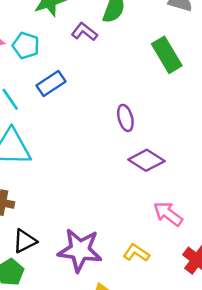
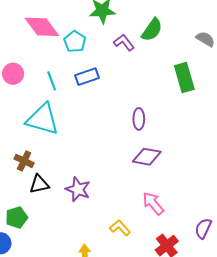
purple diamond: (146, 160) -> (147, 157), turned -36
black triangle: (25, 241) -> (39, 184), moved
purple star: (80, 250) -> (78, 189), moved, size x0.7

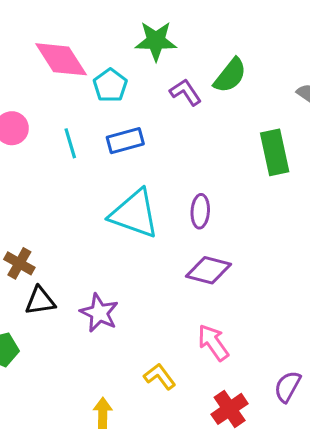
cyan triangle: (42, 119) -> (134, 214), moved

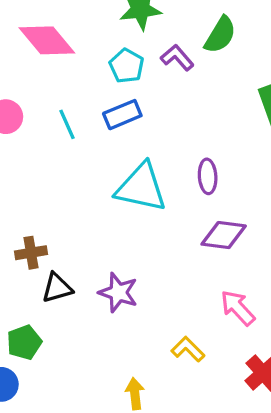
cyan pentagon: (110, 85) -> (127, 66), moved
brown cross: (19, 263) -> (31, 253), turned -32

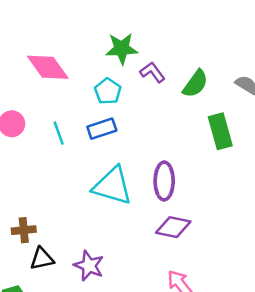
green semicircle: (220, 35) -> (195, 84), moved
purple L-shape: (177, 58) -> (152, 72), moved
purple ellipse: (208, 176) -> (164, 181), size x1.4

